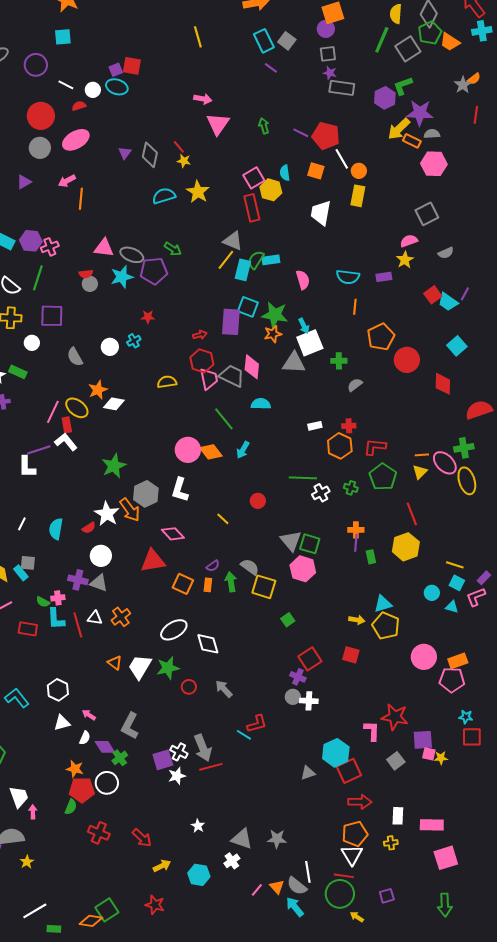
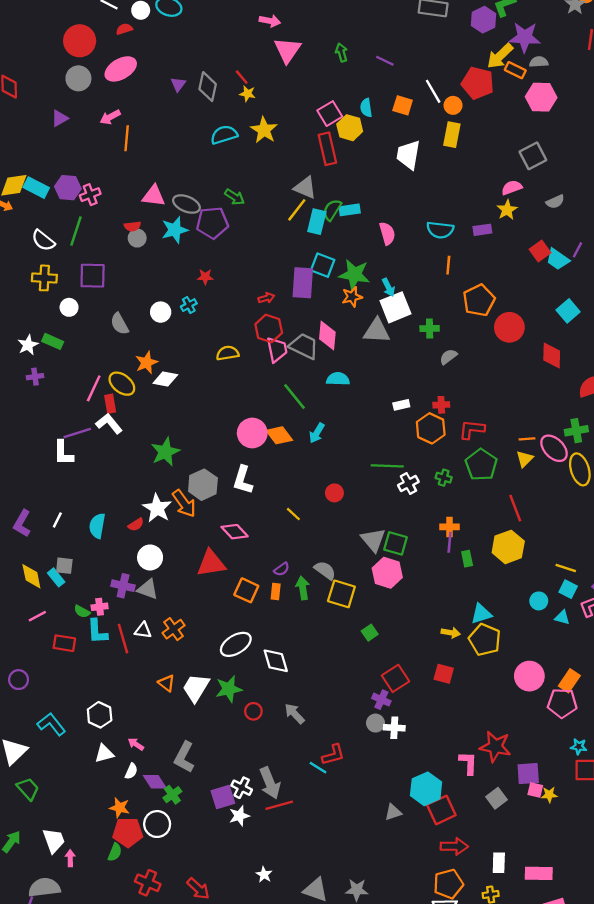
red pentagon: (326, 136) -> (478, 83), moved
orange rectangle: (458, 661) -> (569, 681), turned -36

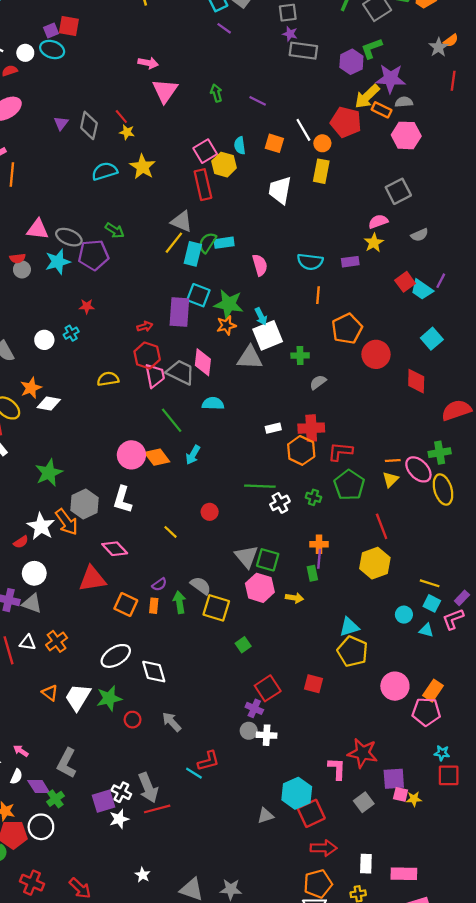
red cross: (441, 405) -> (311, 428), size x1.6
green rectangle: (467, 559) -> (312, 573), moved
yellow arrow: (451, 633) -> (294, 598), moved

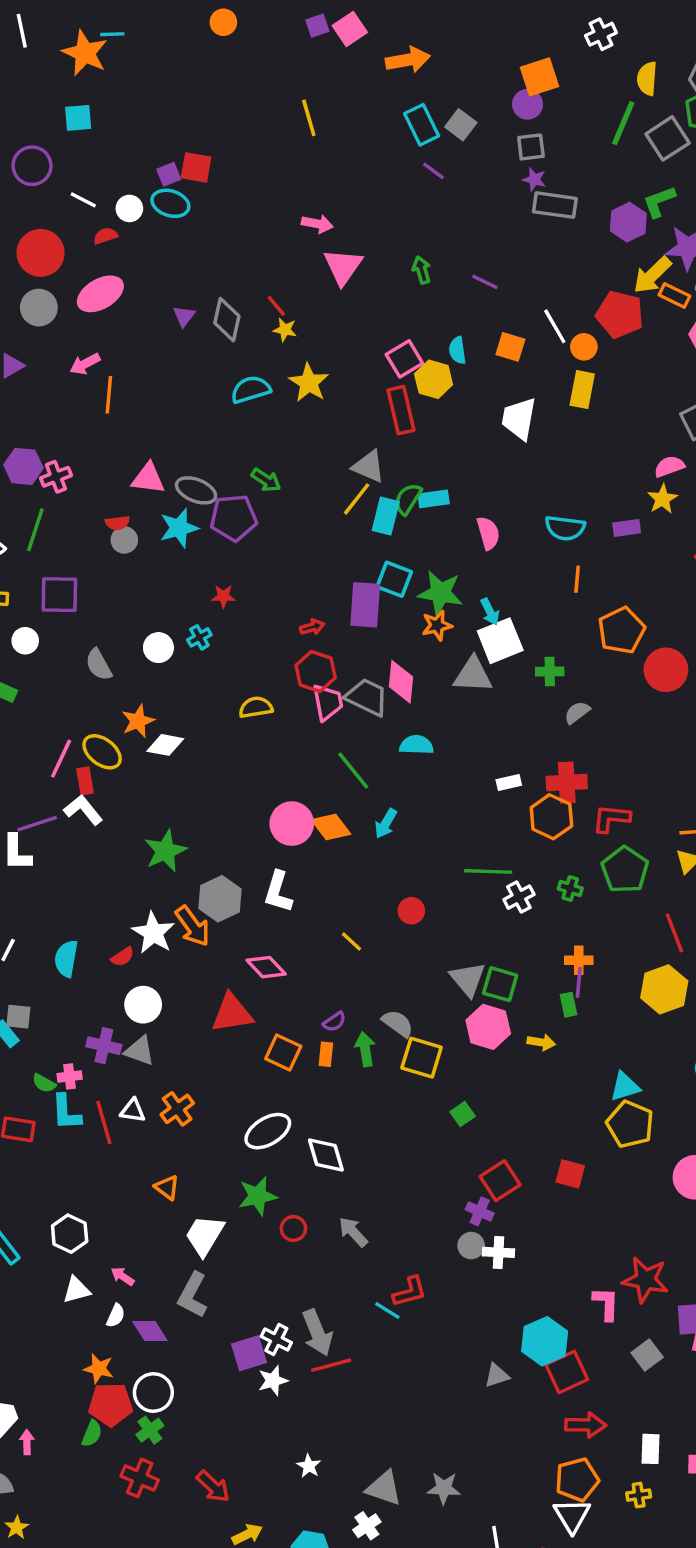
white trapezoid: (78, 697) -> (205, 1235), moved
green cross: (55, 799) -> (150, 1430), moved

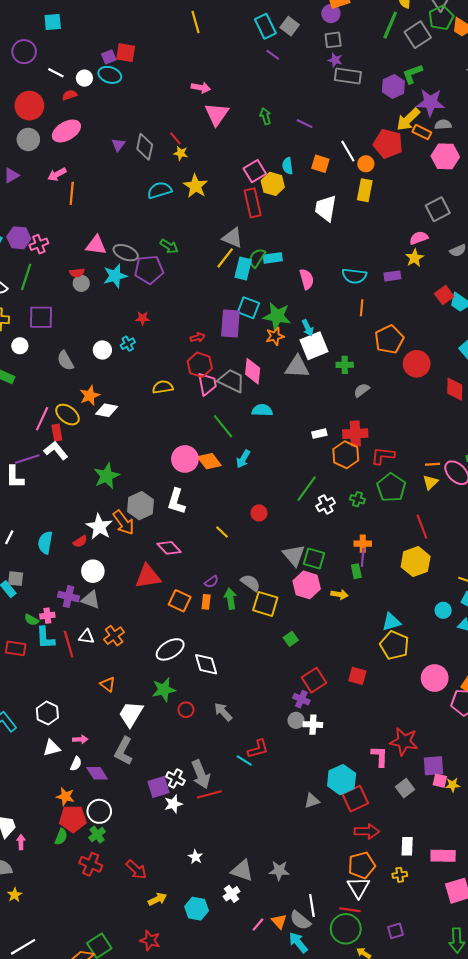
green line: (488, 871) -> (307, 489), turned -56
pink arrow: (123, 1276) -> (80, 739), turned 144

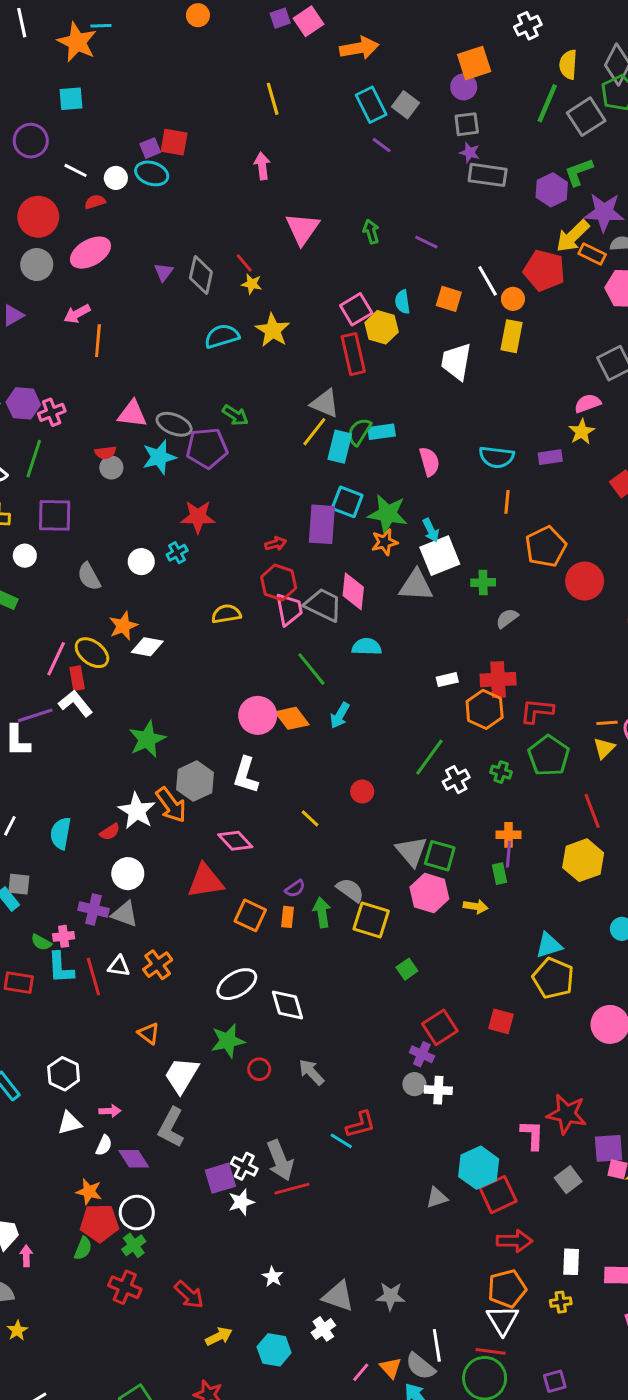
pink arrow: (201, 88) -> (262, 166), moved, turned -108
red star: (143, 318) -> (198, 517), size x1.6

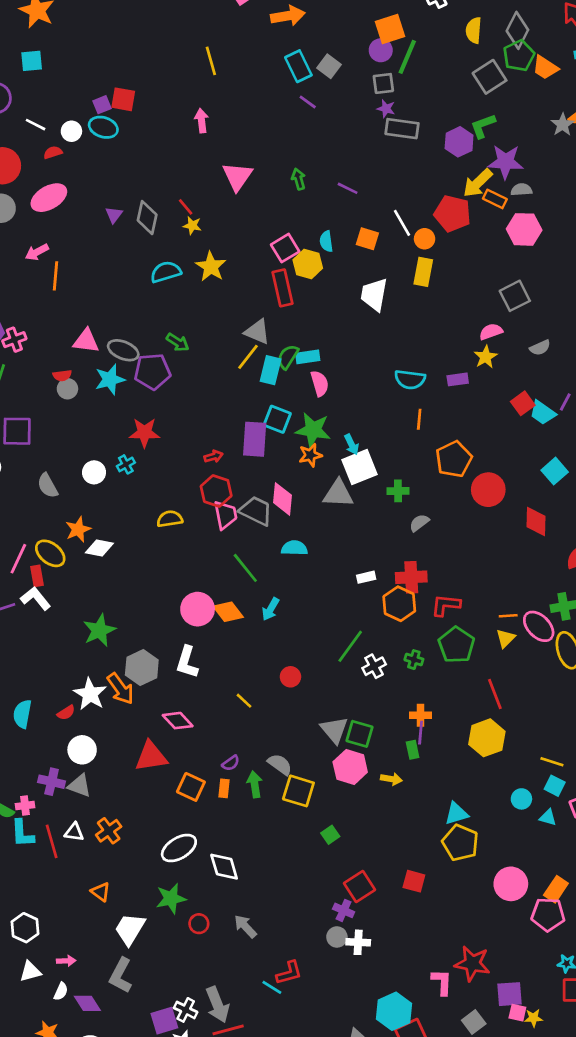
green line: (547, 103) -> (407, 57), moved
pink semicircle: (429, 462) -> (320, 383), moved

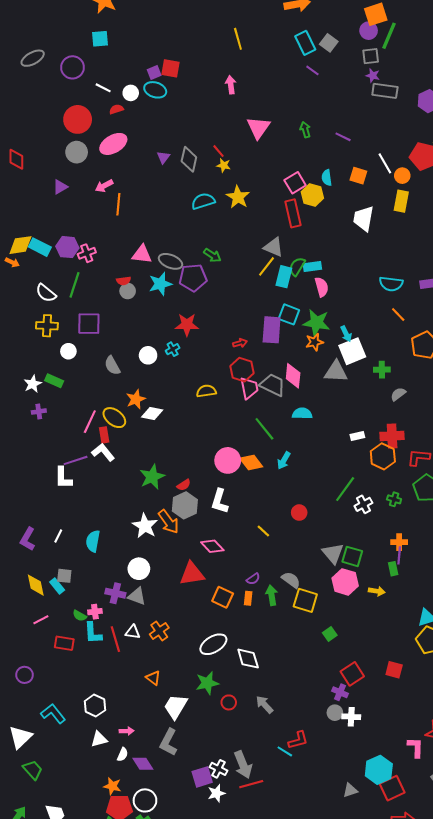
orange line: (419, 419) -> (398, 314), turned -49
red semicircle: (66, 713) -> (184, 485), moved

